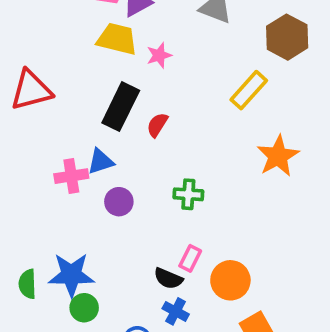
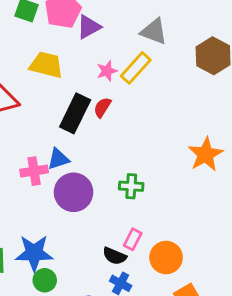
yellow trapezoid: (117, 39) -> (46, 65), moved
yellow rectangle: (249, 90) -> (136, 68), moved
red semicircle: (157, 125) -> (102, 107), moved
purple circle: (119, 202) -> (74, 192), size x1.6

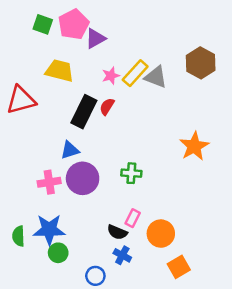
gray triangle: (154, 32) -> (156, 77), moved
pink cross: (34, 171) -> (49, 182), moved

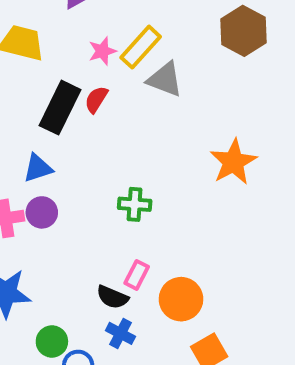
gray triangle: (156, 77) -> (165, 79), moved
purple circle: (83, 178) -> (42, 212), moved, size x0.6
green circle: (58, 253) -> (52, 341), moved

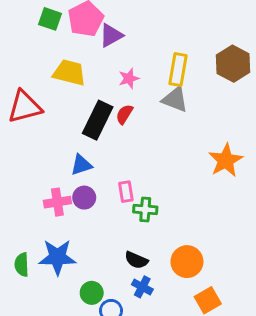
yellow rectangle: (141, 47) -> (178, 70), moved, turned -32
green cross: (135, 204) -> (145, 209), moved
pink rectangle: (137, 275) -> (126, 192), moved, turned -36

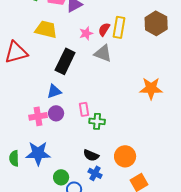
gray triangle: (175, 99) -> (103, 53), moved
red semicircle: (124, 114) -> (104, 29), moved
orange star: (226, 160) -> (151, 88), turned 30

